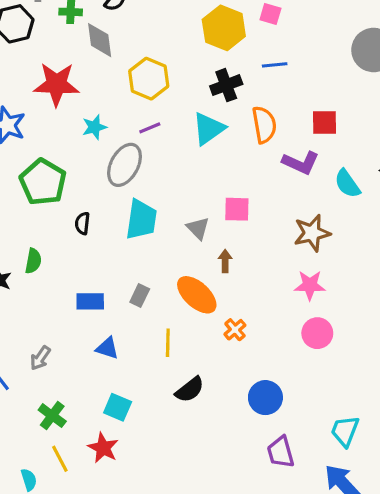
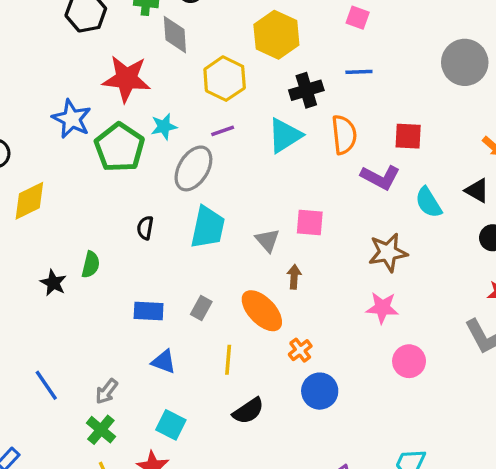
yellow hexagon: (224, 28) -> (276, 35), moved
green pentagon: (43, 182) -> (119, 147), moved
pink circle: (317, 333) -> (409, 361), moved
gray arrow: (40, 358) -> (107, 391), moved
blue circle: (265, 398) -> (320, 391), moved

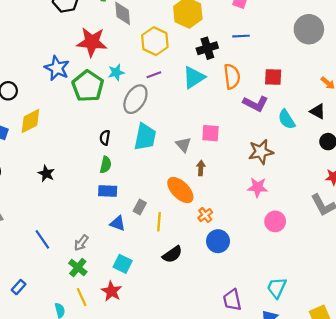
green semicircle: (91, 265) -> (106, 165), moved
gray rectangle: (201, 308) -> (140, 207), moved

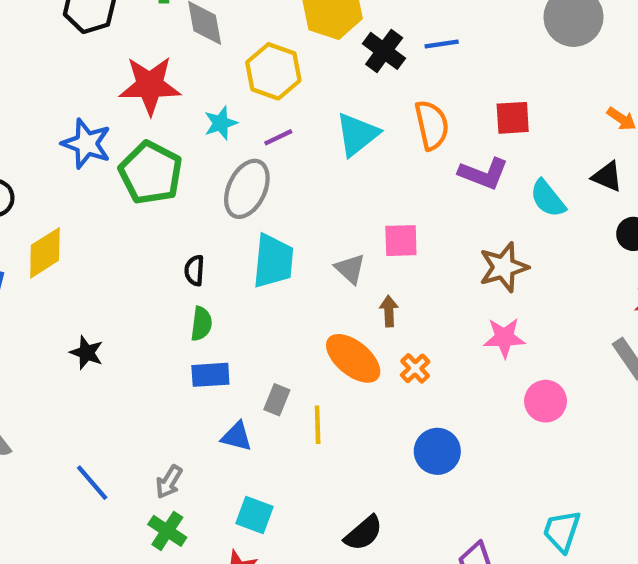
black cross: (207, 48) -> (384, 51), moved, turned -30
cyan star: (116, 72) -> (221, 123), moved
orange cross: (205, 215) -> (415, 368), moved
black semicircle: (172, 254) -> (364, 533), moved

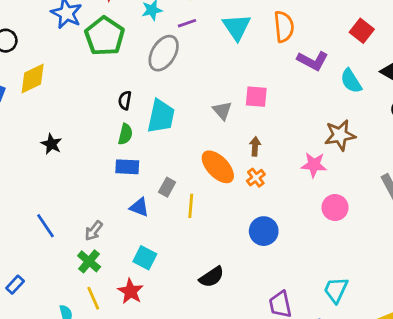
red square: (513, 118) -> (362, 31), moved, turned 35
cyan triangle: (357, 134) -> (237, 27), turned -32
cyan trapezoid: (273, 261) -> (161, 116), moved
brown star: (504, 267) -> (340, 135), moved
brown arrow: (389, 311) -> (255, 146), moved

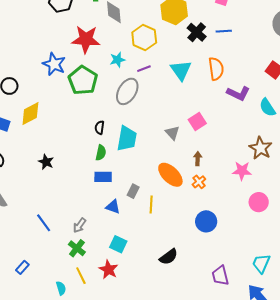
pink square: (256, 97) -> (197, 122), turned -36
brown star: (340, 135) -> (261, 148), turned -30

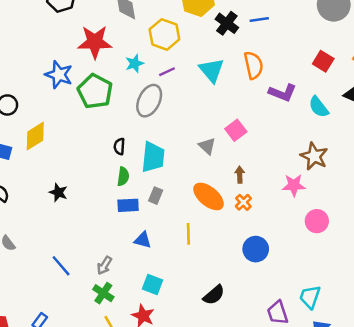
gray rectangle: (133, 191) -> (156, 196), moved
cyan trapezoid: (261, 263) -> (310, 297), moved

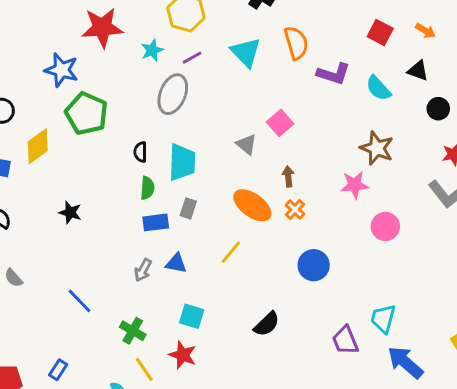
green pentagon: (95, 91) -> (86, 113), moved
yellow line: (188, 234) -> (231, 252), turned 45
gray arrow: (104, 265) -> (143, 270), moved

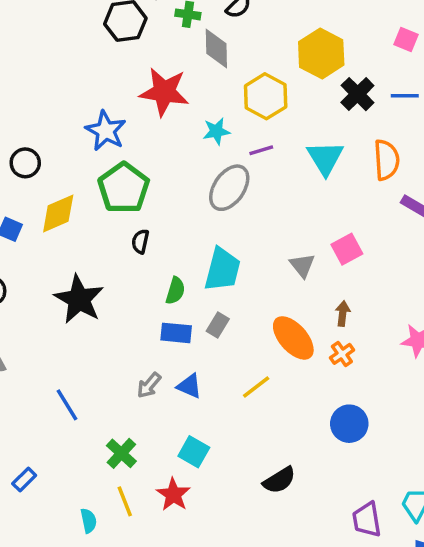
black semicircle: (140, 152) -> (140, 241), moved
black star: (70, 213) -> (79, 299), size x1.8

